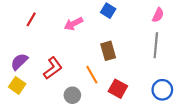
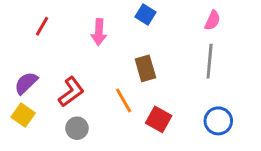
pink arrow: (73, 24) -> (99, 32), turned -60
gray circle: (72, 95) -> (77, 128), moved

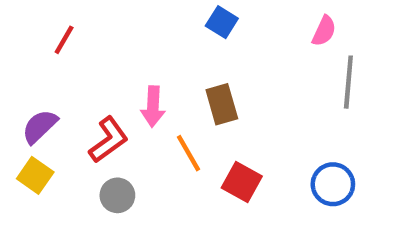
pink arrow: (99, 32) -> (153, 106), moved
gray line: (210, 61) -> (348, 82), moved

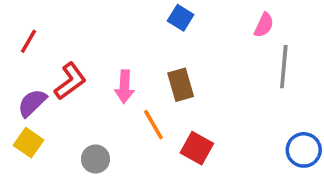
red line: (64, 40) -> (28, 41), moved
red L-shape: (109, 140) -> (70, 81), moved
blue circle: (333, 184) -> (304, 150), moved

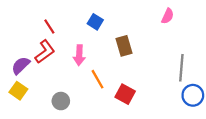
blue square: (181, 18) -> (95, 22), moved
red line: (28, 41) -> (49, 26), moved, turned -63
gray line: (284, 67) -> (181, 68), moved
brown rectangle: (181, 85) -> (124, 46), moved

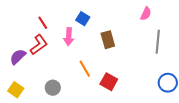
pink arrow: (79, 55) -> (69, 37), moved
gray line: (181, 68) -> (158, 42), moved
yellow square: (18, 91) -> (16, 90), moved

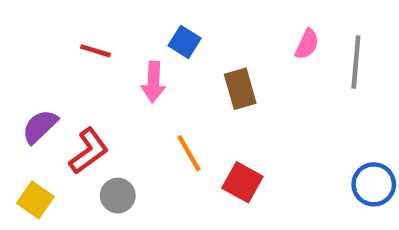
pink semicircle: (146, 14) -> (307, 44), moved
red line: (43, 23) -> (95, 51), turned -40
gray line: (158, 42) -> (356, 62), moved
red L-shape: (39, 45) -> (89, 151), moved

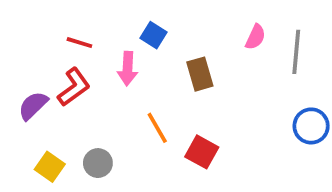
red L-shape: (89, 151) -> (74, 87), moved
blue circle: (374, 184) -> (311, 126), moved
yellow square: (35, 200) -> (50, 167), moved

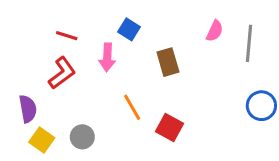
purple semicircle: (33, 106) -> (28, 109), moved, turned 124

